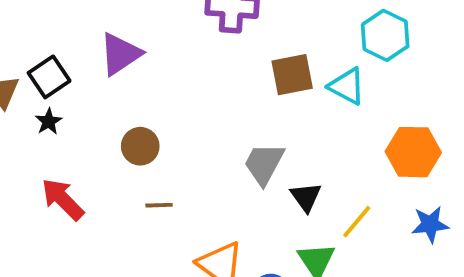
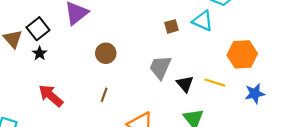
brown square: (292, 75) -> (171, 26), moved, size x0.6
brown circle: (140, 146) -> (106, 53), moved
brown line: (159, 205) -> (104, 95), turned -64
yellow line: (357, 222) -> (215, 83), moved, turned 72

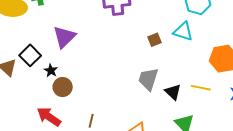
black star: (40, 53) -> (51, 71), moved
brown circle: (106, 53) -> (63, 87), moved
brown line: (104, 95) -> (91, 121), moved

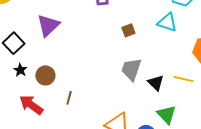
brown square: (155, 40) -> (128, 30), moved
black star: (51, 71) -> (20, 70), moved
brown line: (91, 121) -> (69, 98), moved

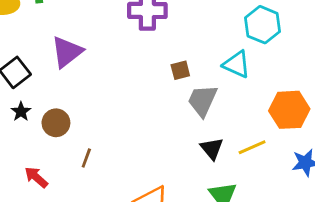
gray trapezoid: (131, 69) -> (202, 101), moved
yellow line: (184, 79) -> (252, 147), turned -42
red arrow: (31, 105) -> (36, 177), moved, size x0.7

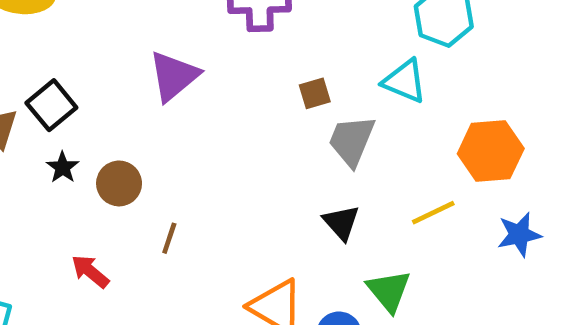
purple triangle: (67, 52) -> (174, 76), moved
black triangle: (212, 149) -> (341, 223), moved

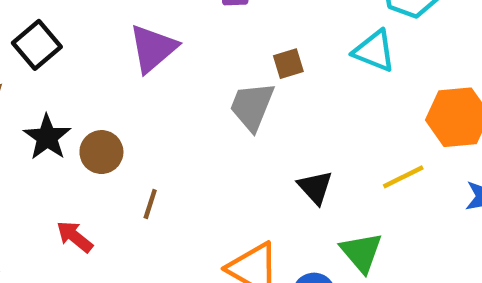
black square: (51, 105) -> (37, 45), moved
gray trapezoid: (352, 141) -> (252, 106), moved
black star: (63, 167) -> (47, 137), size x1.5

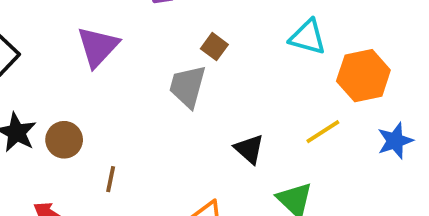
cyan triangle: (374, 51) -> (308, 37), moved
brown square: (288, 64) -> (214, 47), turned -30

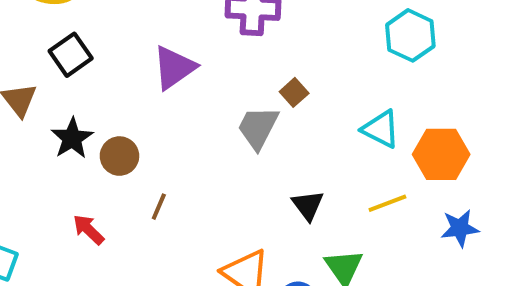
cyan triangle: (308, 37) -> (381, 129), moved

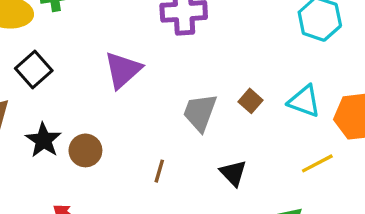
brown square: (294, 92) -> (250, 101), moved
black triangle: (308, 205) -> (233, 173), moved
brown line: (159, 207) -> (159, 171), moved

